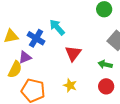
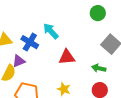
red triangle: (73, 53) -> (67, 57), turned 48

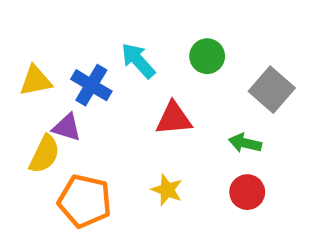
green circle: (98, 13) -> (207, 56), moved
purple triangle: (19, 61) -> (67, 127), turned 40

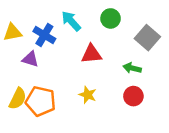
yellow semicircle: (45, 154) -> (18, 99), moved

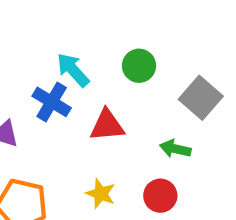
blue cross: (44, 35) -> (52, 102), moved
red circle: (133, 96) -> (160, 196), moved

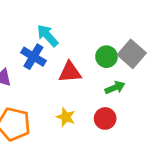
green circle: (139, 66) -> (107, 57), moved
green arrow: (175, 149) -> (115, 88), turned 144

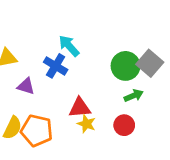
green circle: (107, 57) -> (126, 66), size x1.4
red triangle: (70, 72) -> (80, 108), moved

